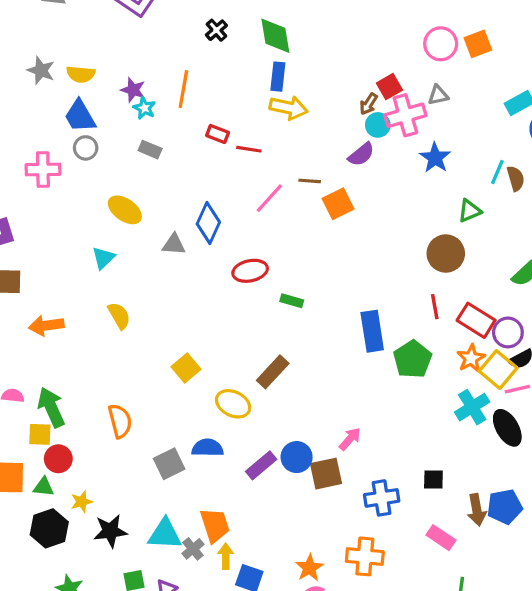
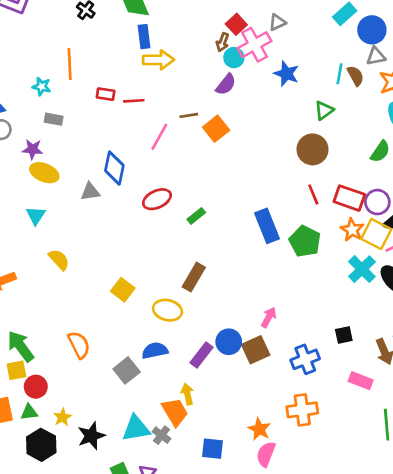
purple star: (133, 90) -> (33, 149), moved
green rectangle: (292, 301) -> (196, 216), turned -42
yellow arrow: (226, 556) -> (187, 394), moved

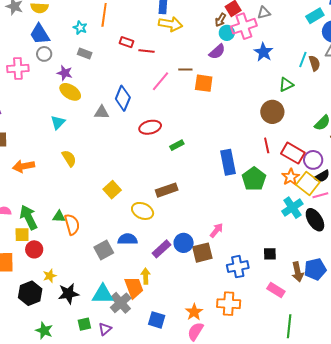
orange square: (216, 129) -> (204, 83), turned 36
brown rectangle: (194, 277) -> (167, 190), turned 30
green triangle: (29, 412) -> (59, 217), moved
gray cross: (161, 435) -> (121, 303), size x1.5

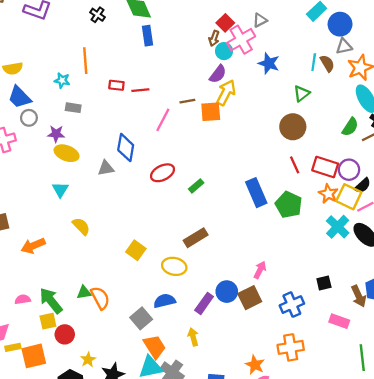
yellow arrow: (170, 24) -> (226, 93), moved, turned -60
orange trapezoid: (134, 288) -> (155, 347), moved

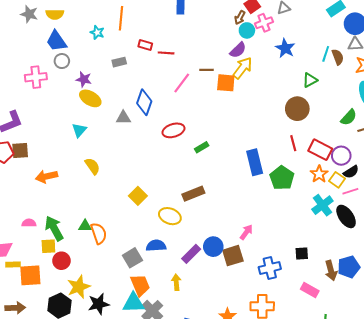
pink cross: (241, 40) -> (264, 23), size x0.7
gray rectangle: (73, 108) -> (119, 62), moved, turned -32
yellow square: (349, 197) -> (337, 180), size x0.7
yellow star: (88, 360) -> (79, 287), size x1.6

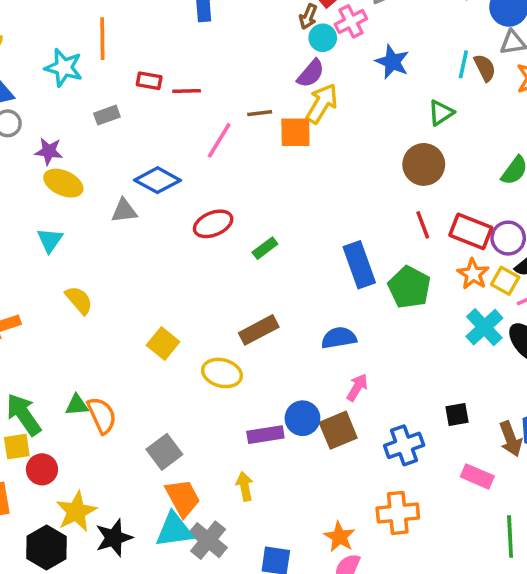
cyan star: (97, 32) -> (64, 68), size x1.5
blue diamond: (144, 102) -> (157, 180), turned -75
blue semicircle: (156, 246) -> (339, 338), moved
purple rectangle: (191, 254) -> (265, 435), turned 42

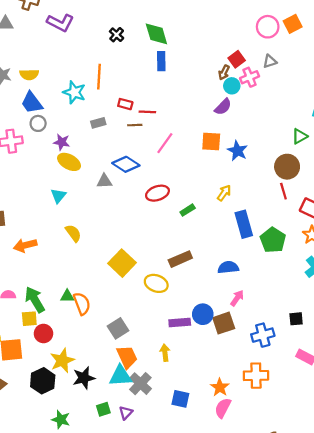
blue star: (392, 62) -> (237, 151), moved
yellow arrow: (322, 104) -> (224, 193), moved, size x0.7
brown line: (260, 113) -> (135, 125), moved
red line: (423, 225) -> (283, 191), moved
yellow square: (163, 344) -> (122, 263), size x1.4

